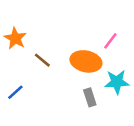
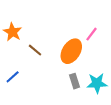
orange ellipse: (86, 61) -> (71, 51), turned -70
cyan star: (117, 82) -> (97, 83), moved

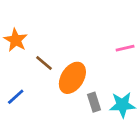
pink line: (92, 34) -> (125, 48), moved, turned 40
orange ellipse: (71, 51) -> (72, 78), moved

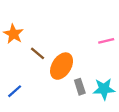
blue line: (16, 97) -> (15, 91), moved

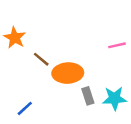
orange ellipse: (62, 66) -> (68, 73), turned 55
blue line: (15, 91) -> (25, 108), moved

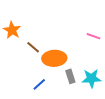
pink line: (117, 45) -> (93, 36), turned 32
blue line: (25, 108) -> (39, 84), moved

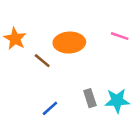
pink line: (93, 36) -> (120, 36), moved
orange ellipse: (54, 58) -> (69, 43), moved

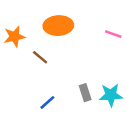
orange star: (15, 39) -> (14, 37), turned 30
orange ellipse: (69, 43) -> (58, 26), moved

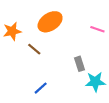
orange ellipse: (58, 26) -> (50, 22), turned -30
gray rectangle: (85, 93) -> (80, 64), moved

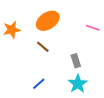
brown line: (34, 49) -> (43, 47), moved
cyan star: (95, 82) -> (78, 84), moved, turned -30

